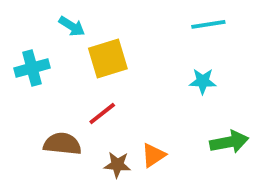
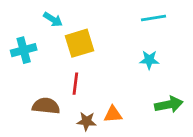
red line: (102, 114) -> (75, 84), turned -45
orange triangle: (153, 155) -> (113, 114), turned 30

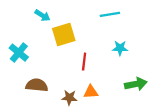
cyan line: (153, 18) -> (110, 14), moved
cyan cross: (24, 50) -> (19, 53), moved, turned -36
red line: (75, 84) -> (84, 62), moved

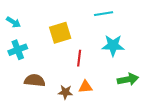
cyan arrow: (42, 15) -> (13, 22), moved
cyan star: (120, 48) -> (113, 45), size x1.5
cyan cross: (19, 53) -> (18, 50), turned 30

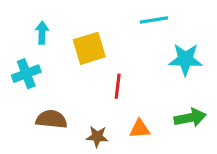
cyan arrow: (13, 22) -> (42, 33), moved, turned -120
cyan star: (113, 45) -> (185, 59), moved
orange triangle: (85, 87) -> (140, 129), moved

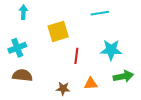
cyan arrow: (42, 33) -> (23, 12), moved
cyan star: (185, 59) -> (111, 50), moved
brown semicircle: (51, 119) -> (22, 75), moved

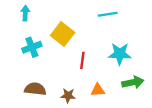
yellow square: (58, 31) -> (63, 34), turned -35
cyan cross: (17, 48) -> (32, 47), moved
brown semicircle: (22, 75) -> (35, 89), moved

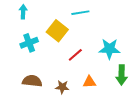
cyan line: (108, 14) -> (80, 13), moved
red line: (82, 60) -> (75, 55), turned 42
green arrow: (133, 82) -> (122, 75), turned 102

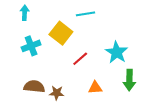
cyan star: (109, 49) -> (117, 52), turned 30
brown star: (62, 87) -> (57, 93), moved

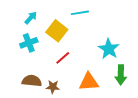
cyan arrow: (25, 13) -> (31, 18), moved, turned 40
red line: (80, 59) -> (63, 58), moved
orange triangle: (95, 88) -> (89, 82), size x1.5

